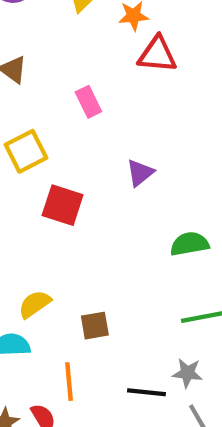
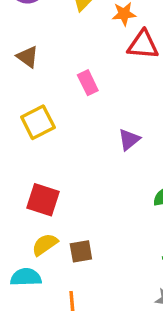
red square: (63, 205) -> (43, 200), moved
brown square: (95, 326) -> (81, 251), moved

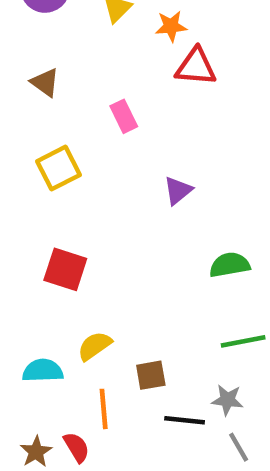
yellow semicircle: (45, 244) -> (95, 346), moved
brown square: (81, 251) -> (151, 375), moved

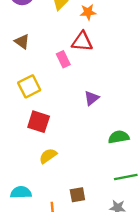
red triangle: (196, 67) -> (82, 42), moved
red square: (65, 269) -> (39, 122), moved
yellow semicircle: (95, 346) -> (48, 156), moved

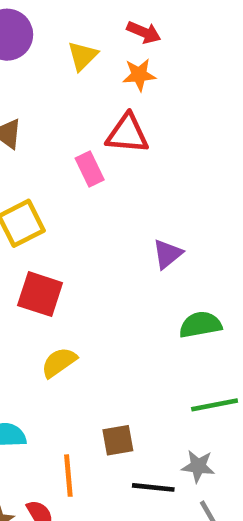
purple triangle: (92, 98) -> (167, 254), moved

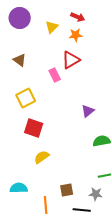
red triangle: (127, 134) -> (71, 60), turned -36
gray star: (198, 466) -> (96, 194), moved

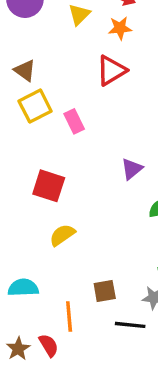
pink rectangle: (55, 75) -> (74, 121), moved
yellow square: (26, 98) -> (35, 106), moved
purple triangle: (88, 111) -> (132, 169), moved

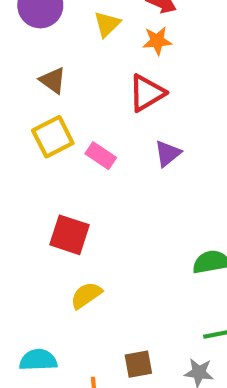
brown triangle: (25, 70) -> (53, 80), moved
pink rectangle: (74, 121) -> (101, 156), turned -30
purple triangle: (132, 169) -> (168, 153), moved

